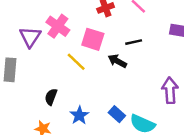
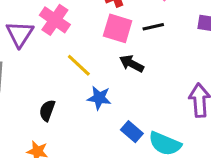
pink square: (93, 39) -> (118, 28), moved
black line: (134, 42) -> (153, 27), moved
blue star: (79, 115) -> (99, 98), moved, turned -30

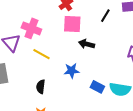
black line: (153, 27) -> (105, 16), moved, turned -32
yellow line: (79, 65) -> (42, 54), moved

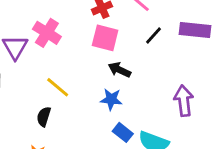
yellow line: (42, 54) -> (58, 87), moved
blue star: (72, 71) -> (111, 99), moved

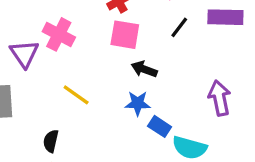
black semicircle: (44, 117) -> (51, 141), moved
blue rectangle: (123, 132) -> (160, 126), moved

